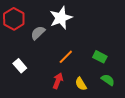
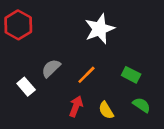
white star: (61, 18) -> (100, 29), moved
gray semicircle: (38, 33) -> (51, 68), moved

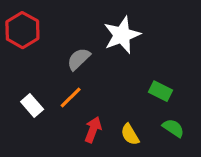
gray semicircle: (51, 68) -> (79, 59), moved
orange line: (86, 75) -> (71, 98), moved

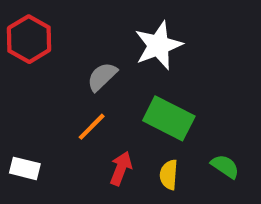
green rectangle: (160, 91) -> (169, 118), moved, size x1.6
white rectangle: (32, 106) -> (25, 168), moved, turned -35
yellow semicircle: (130, 134) -> (169, 175), turned 35

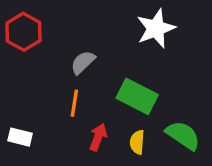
white star: (158, 45) -> (156, 28), moved
orange line: (92, 127) -> (74, 103), turned -36
green semicircle: (225, 166) -> (183, 135), size x1.5

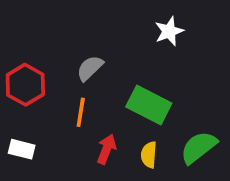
white star: (156, 28) -> (169, 31), size x0.7
red hexagon: (23, 32) -> (25, 85), moved
green semicircle: (183, 135) -> (199, 147), turned -72

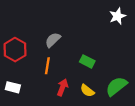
white star: (169, 31) -> (118, 16), moved
green rectangle: (149, 105) -> (87, 61), size x0.6
yellow semicircle: (149, 155) -> (87, 91), turned -56

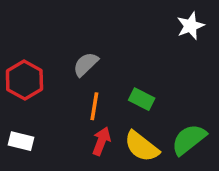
orange line: (47, 66) -> (94, 106), moved
yellow semicircle: (87, 91) -> (142, 146), size x1.5

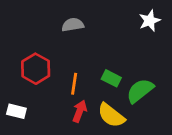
gray semicircle: (86, 64) -> (73, 25), moved, turned 35
red hexagon: (24, 80) -> (36, 69), moved
green semicircle: (189, 139) -> (140, 91), moved

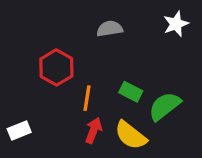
gray semicircle: (73, 25) -> (110, 29), moved
red hexagon: (36, 69) -> (56, 67), moved
white rectangle: (16, 111) -> (19, 130), turned -36

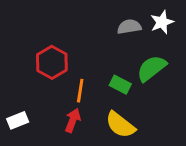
gray semicircle: (110, 29) -> (129, 27), moved
green semicircle: (165, 106) -> (152, 68), moved
red arrow: (94, 130) -> (73, 120), moved

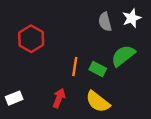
gray semicircle: (129, 27) -> (105, 22), turned -96
red hexagon: (52, 62) -> (31, 39), moved
orange line: (80, 91) -> (75, 67), moved

